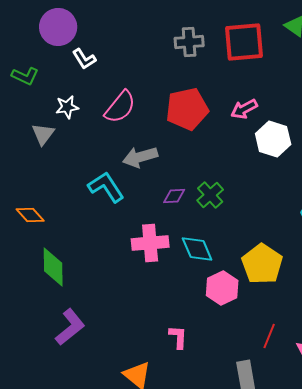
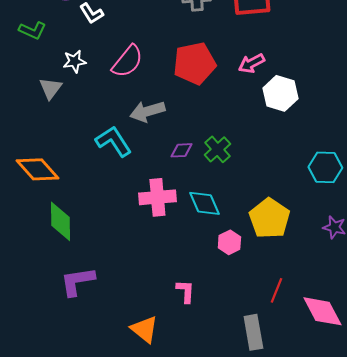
orange diamond: (30, 215) -> (37, 169), size x1.5
pink hexagon: (222, 288) -> (229, 242), size x0.7
purple L-shape: (70, 327) -> (77, 281), turned -150

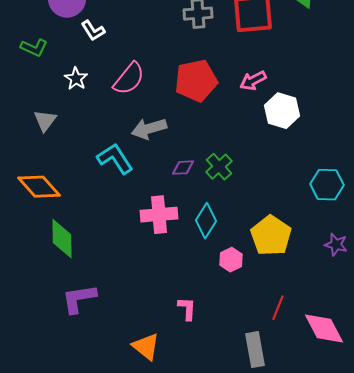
white star: (74, 61) -> (76, 79), turned -30
gray triangle: (50, 88) -> (45, 121), moved
cyan diamond: (204, 203) -> (206, 221), turned 56

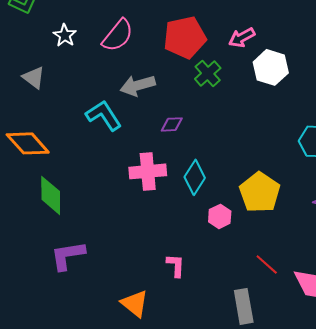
gray triangle: (45, 121) -> (34, 77), turned -30
green cross: (219, 167) -> (208, 73), moved
red line: (278, 308) -> (267, 264), turned -70

